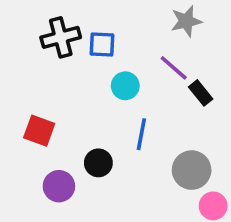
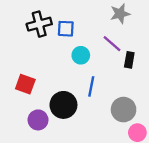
black rectangle: (201, 93) -> (129, 60), turned 49
black circle: (98, 163) -> (63, 105), size x1.5

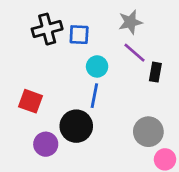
gray star: (120, 14) -> (130, 22), moved
blue line: (91, 86) -> (94, 96), moved

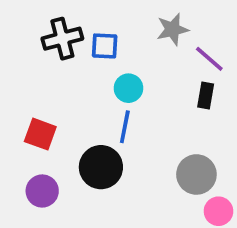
purple line: (134, 53) -> (209, 59), moved
purple circle: (46, 144) -> (42, 191), moved

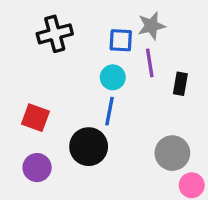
blue square: (105, 46) -> (121, 40), moved
purple line: (209, 59) -> (150, 63), moved, turned 40

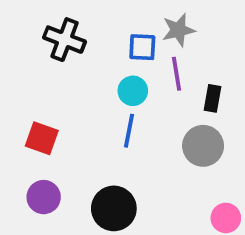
black cross: (55, 34) -> (65, 40), turned 36
black circle: (89, 147) -> (114, 208), moved
gray circle: (172, 153) -> (203, 146), moved

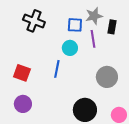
black rectangle: (213, 98) -> (112, 27), moved
blue line: (129, 131) -> (57, 69), moved
black circle: (114, 208) -> (85, 110), moved

